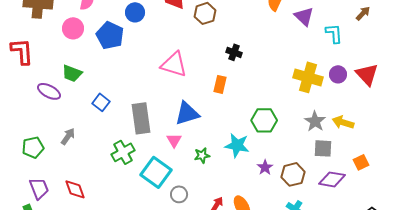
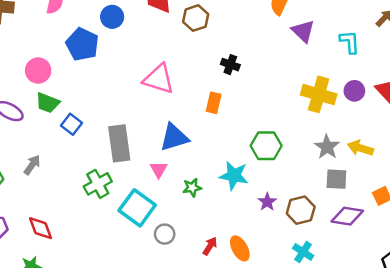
purple triangle: (304, 16) -> (303, 31), moved
pink circle: (73, 28) -> (38, 71), moved
green trapezoid: (72, 73) -> (48, 103), moved

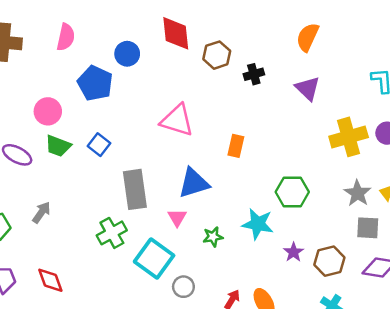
purple triangle: (303, 31) -> (308, 88), moved
black cross: (230, 65) -> (254, 74), moved, turned -36
yellow cross: (319, 94) -> (349, 137), turned -32
blue square: (72, 124) -> (99, 145), moved

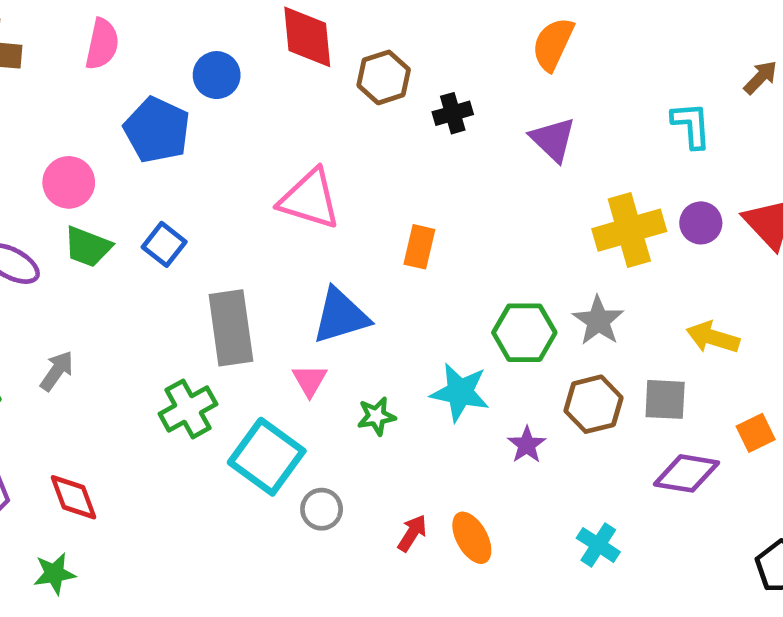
gray star: (358, 193) -> (598, 321), moved
brown hexagon: (329, 261) -> (593, 404), moved

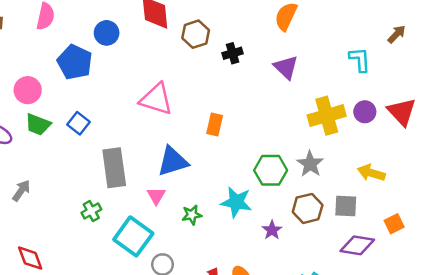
green cross: (188, 409) -> (91, 211), size x0.7

